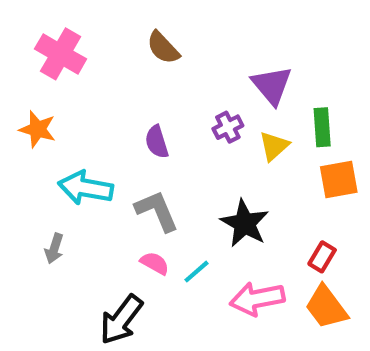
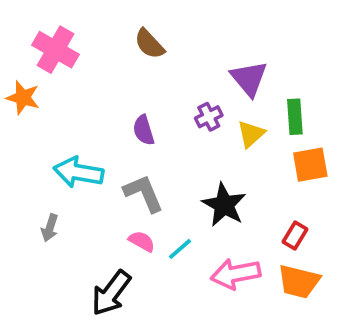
orange star: (37, 129) -> (23, 98), moved
orange trapezoid: (326, 307) -> (299, 282), turned -39

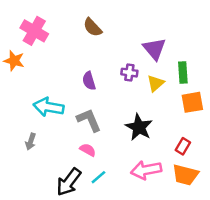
purple cross: (209, 117) -> (129, 73), turned 35
cyan line: (180, 249) -> (98, 177), moved

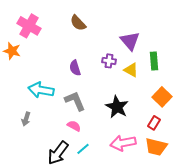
yellow triangle: (156, 83) -> (131, 70), turned -49
orange square: (192, 102) -> (162, 97), moved, turned -36

